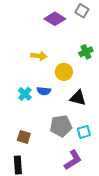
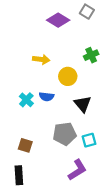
black triangle: (78, 98) -> (83, 104), turned 36

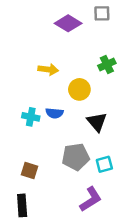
gray square: (87, 12) -> (102, 13), turned -32
cyan cross: (26, 100) -> (31, 117), turned -32

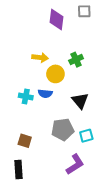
purple diamond: (68, 23) -> (57, 20), turned 65
green cross: (107, 64) -> (76, 60), moved
yellow circle: (79, 89) -> (55, 74), moved

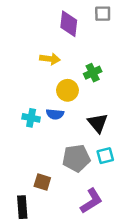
yellow arrow: (40, 58) -> (50, 59), moved
cyan square: (86, 136) -> (105, 156), moved
brown square: (25, 141) -> (42, 182), moved

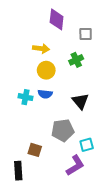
gray square: (103, 14) -> (86, 34), moved
yellow circle: (67, 90) -> (46, 70), moved
cyan square: (105, 156) -> (87, 145), moved

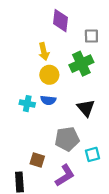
yellow arrow: (41, 48) -> (44, 52), turned 70
green cross: (76, 60) -> (81, 64), size x1.5
purple L-shape: (75, 165) -> (65, 175), moved

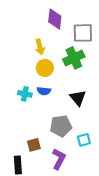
gray square: (91, 36) -> (83, 33), size x1.5
brown square: (37, 160) -> (34, 145), turned -32
purple L-shape: (65, 175) -> (59, 159), turned -30

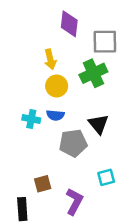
gray pentagon: (61, 126) -> (73, 143), moved

